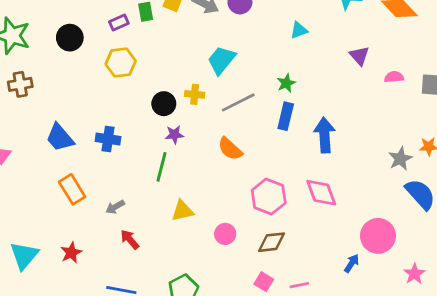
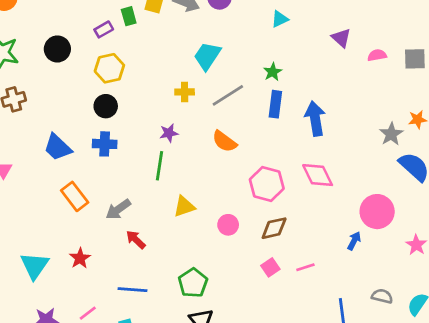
black circle: (164, 104) -> (106, 106), moved
gray arrow: (115, 207) -> (118, 209), size x1.4
pink square: (264, 282) -> (270, 267), turned 30

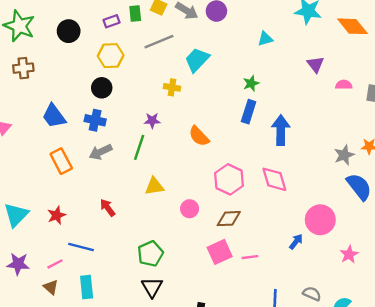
gray line: (228, 95) -> (159, 42), moved
gray arrow: (118, 209) -> (101, 152), moved
pink square: (270, 267) -> (220, 252), size x1.5
blue line: (133, 290) -> (81, 247), moved

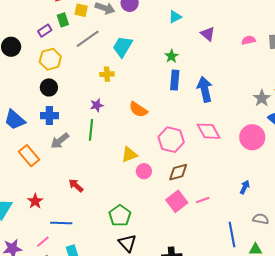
purple triangle: (315, 64) -> (208, 34), moved
yellow triangle: (154, 186) -> (129, 154), moved
pink circle: (320, 220) -> (252, 137), moved
blue arrow: (296, 242) -> (245, 187), moved

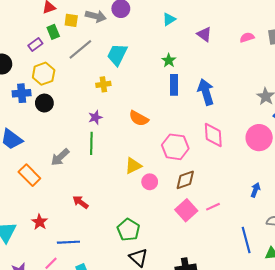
blue cross: (49, 116) -> (22, 93), moved
pink diamond: (209, 131) -> (213, 135), turned 30

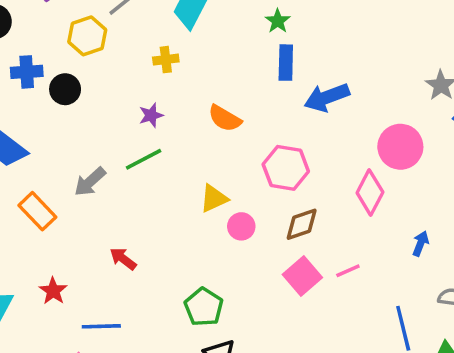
yellow hexagon: (44, 74) -> (87, 36), moved
blue arrow: (206, 92) -> (327, 97), moved, turned -95
pink diamond: (213, 135) -> (370, 192), moved, turned 30
pink circle: (259, 138) -> (400, 147), moved
green line: (91, 143) -> (144, 159), turned 60

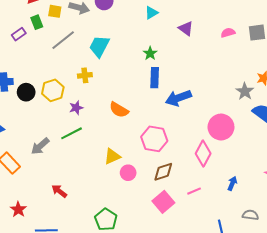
yellow hexagon: (87, 36) -> (53, 90), moved
pink line: (348, 271) -> (194, 191), moved

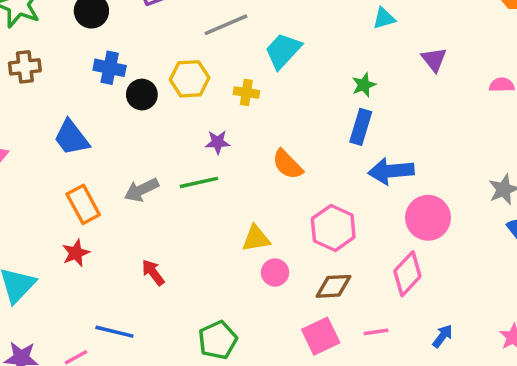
yellow hexagon: (53, 90) -> (190, 79), moved
pink circle: (221, 127) -> (428, 218), moved
red star: (18, 209) -> (76, 253), moved

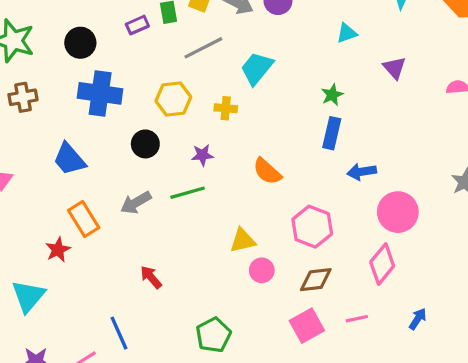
blue cross: (110, 68) -> (100, 93), size x1.5
black circle: (142, 95) -> (145, 144), moved
blue arrow: (391, 171) -> (362, 172), size x0.7
red star: (76, 253) -> (58, 250), moved
blue line: (114, 332) -> (119, 333), turned 56

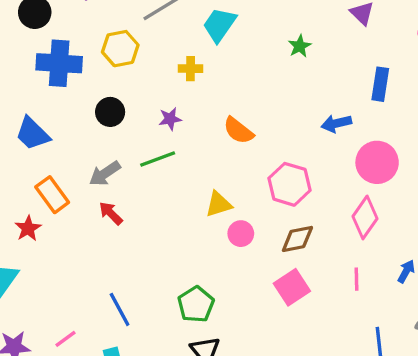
yellow hexagon: (173, 99) -> (120, 49), moved
blue rectangle: (332, 133) -> (380, 84), moved
red arrow: (151, 277) -> (111, 213), moved
pink line: (357, 319) -> (356, 279), moved, turned -75
blue line: (119, 333) -> (120, 309), moved

